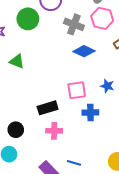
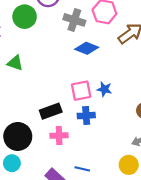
blue star: (107, 86) -> (104, 89), moved
blue cross: (90, 113) -> (86, 116), moved
black circle: (16, 130) -> (18, 136), size x1.6

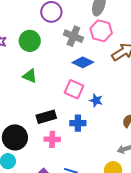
green circle: (25, 17) -> (30, 41), moved
green triangle: (15, 63) -> (30, 76), moved
pink square: (81, 91) -> (74, 89), moved, turned 30

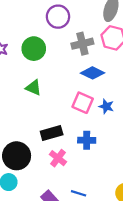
gray cross: (73, 36) -> (82, 44), turned -36
blue star: (96, 100) -> (106, 106), moved
pink cross: (52, 139) -> (58, 158), turned 35

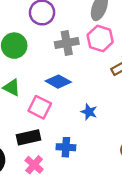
blue diamond: (93, 73) -> (58, 82), moved
pink square: (83, 103) -> (40, 107), moved

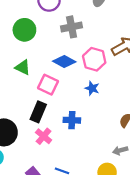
pink hexagon: (100, 39) -> (94, 59), moved
black rectangle: (29, 137) -> (38, 112), turned -54

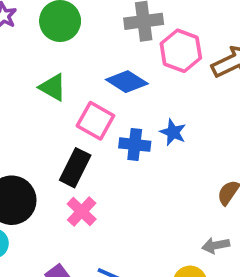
pink hexagon: (94, 59) -> (181, 51), moved
blue cross: (72, 120) -> (135, 145), moved

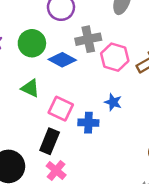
blue diamond: (127, 82) -> (62, 60), moved
blue star: (173, 132) -> (113, 102), moved

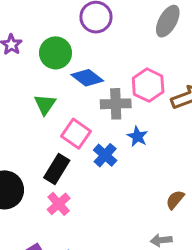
gray cross: (88, 39) -> (116, 104), moved
green triangle: (30, 88) -> (45, 104), turned 30
blue cross: (88, 123) -> (105, 155), turned 30

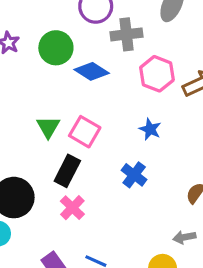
green triangle: (45, 104) -> (48, 127), moved
gray cross: (116, 104) -> (127, 34), moved
blue cross: (105, 155) -> (134, 175), moved

